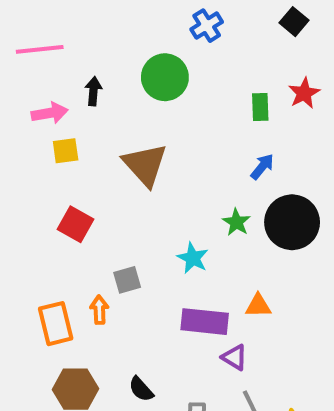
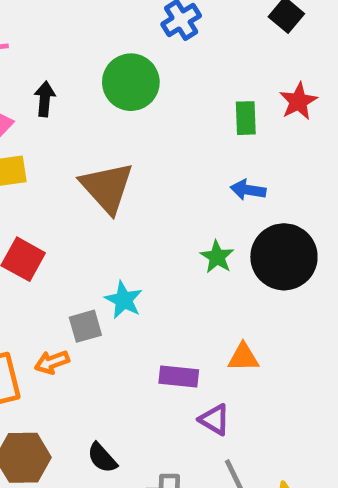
blue arrow: (262, 167) -> (248, 190), turned -120
cyan star: (193, 258) -> (124, 300), moved
orange arrow: (99, 310) -> (52, 362), turned -108
purple rectangle: (205, 322) -> (179, 376), size x0.7

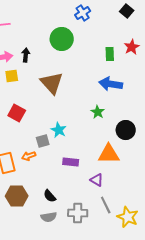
black arrow: (45, 99) -> (26, 55), moved
blue arrow: (248, 190) -> (111, 84), size x1.6
black circle: (284, 257) -> (126, 130), moved, size x0.7
orange triangle: (243, 357) -> (109, 154), size x1.6
purple rectangle: (179, 376) -> (71, 162), moved

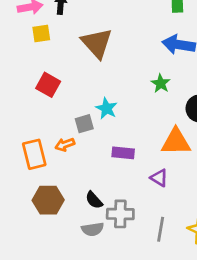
gray line: (106, 205) -> (161, 229), moved, turned 36
gray cross: (78, 213) -> (120, 214), moved

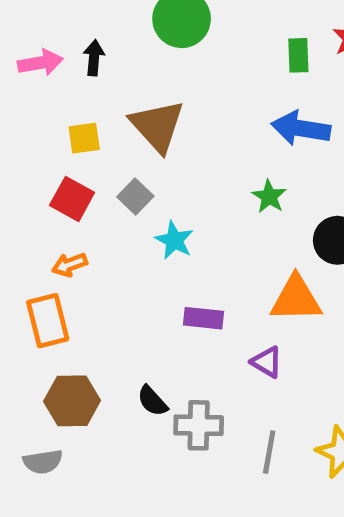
yellow square: (41, 33) -> (84, 138), moved
gray square: (84, 124) -> (135, 196), moved, turned -30
orange arrow: (65, 145) -> (70, 265), moved
gray semicircle: (93, 229) -> (43, 462), moved

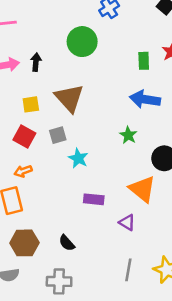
gray square: (135, 196) -> (58, 135), turned 30
orange triangle: (296, 299) -> (142, 189), turned 40
gray cross: (199, 425) -> (59, 281), moved

